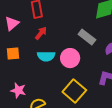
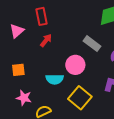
orange square: (13, 53) -> (18, 70), moved
cyan semicircle: (46, 56) -> (55, 79), moved

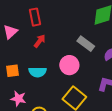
cyan semicircle: (55, 79) -> (38, 72), moved

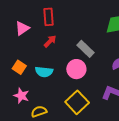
gray rectangle: (86, 44) -> (85, 49), moved
orange square: (13, 71) -> (19, 67), turned 32

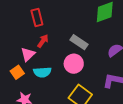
pink triangle: (22, 28) -> (28, 54), moved
orange square: (19, 67) -> (17, 72), turned 32

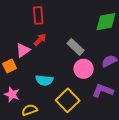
pink circle: (74, 64) -> (84, 69), moved
cyan semicircle: (42, 72) -> (44, 80), moved

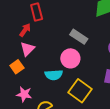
red arrow: (40, 40) -> (25, 30), moved
pink circle: (84, 69) -> (70, 58), moved

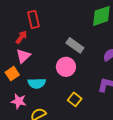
cyan semicircle: (54, 75) -> (37, 83), moved
yellow square: (80, 91) -> (75, 99), size x0.6

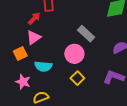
yellow square: (75, 99) -> (77, 78), moved

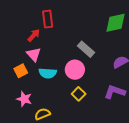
pink triangle: (34, 37) -> (34, 54), turned -35
cyan semicircle: (43, 66) -> (48, 73), moved

